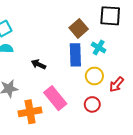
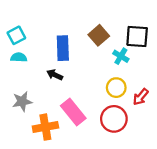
black square: (110, 16) -> (137, 36), moved
blue rectangle: (75, 55) -> (63, 48), moved
red circle: (92, 104) -> (114, 119), size x1.5

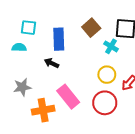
cyan square: (16, 35) -> (29, 28), moved, turned 35

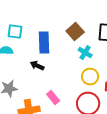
cyan cross: (111, 46) -> (85, 53), moved
pink rectangle: (68, 97) -> (53, 98), size x0.6

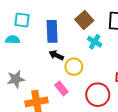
black arrow: (37, 66) -> (56, 55), moved
yellow circle: (90, 77) -> (74, 67), moved

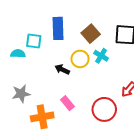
cyan square: (22, 20) -> (34, 41), moved
blue rectangle: (52, 31) -> (58, 28), moved
yellow circle: (74, 67) -> (80, 59), moved

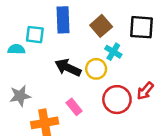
yellow circle: (80, 59) -> (96, 69), moved
black arrow: (62, 69) -> (68, 68), size x1.5
red circle: (104, 109) -> (117, 100), moved

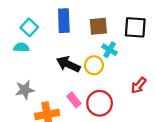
brown square: (101, 26) -> (98, 26), turned 36
cyan square: (35, 35) -> (29, 27), moved, turned 36
red circle: (117, 100) -> (100, 103), moved

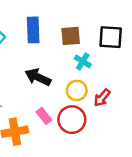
yellow circle: (94, 65) -> (77, 90), moved
red arrow: (139, 85) -> (102, 98), moved

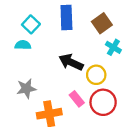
brown square: (71, 36) -> (102, 23), turned -30
yellow circle: (77, 90) -> (96, 75), moved

